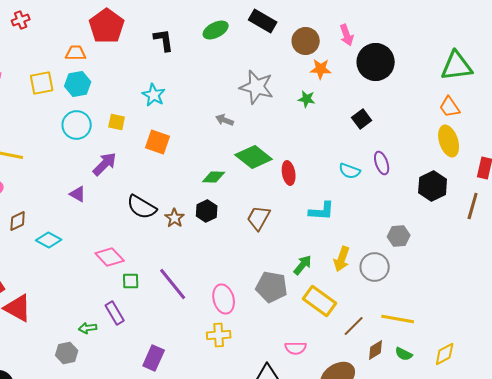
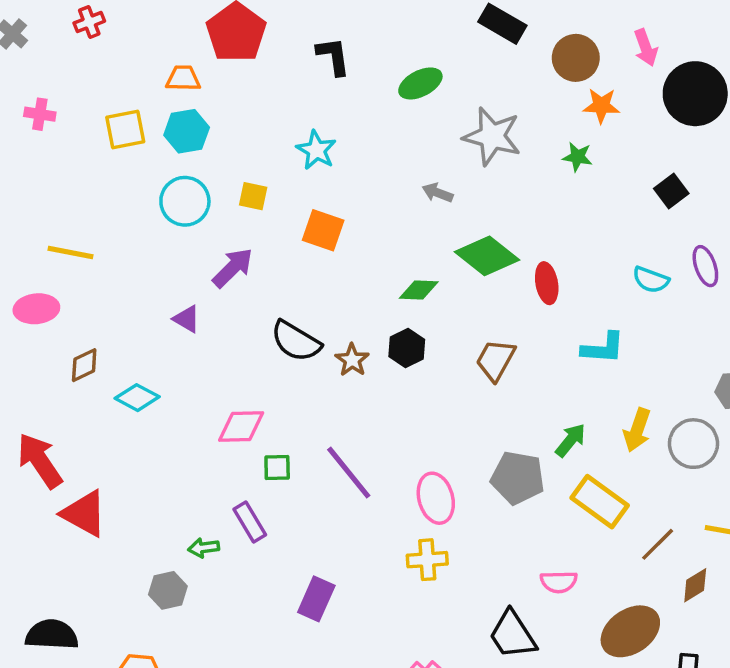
green ellipse: (216, 30) -> (420, 83), moved
pink diamond: (110, 257) -> (241, 427), turned -48

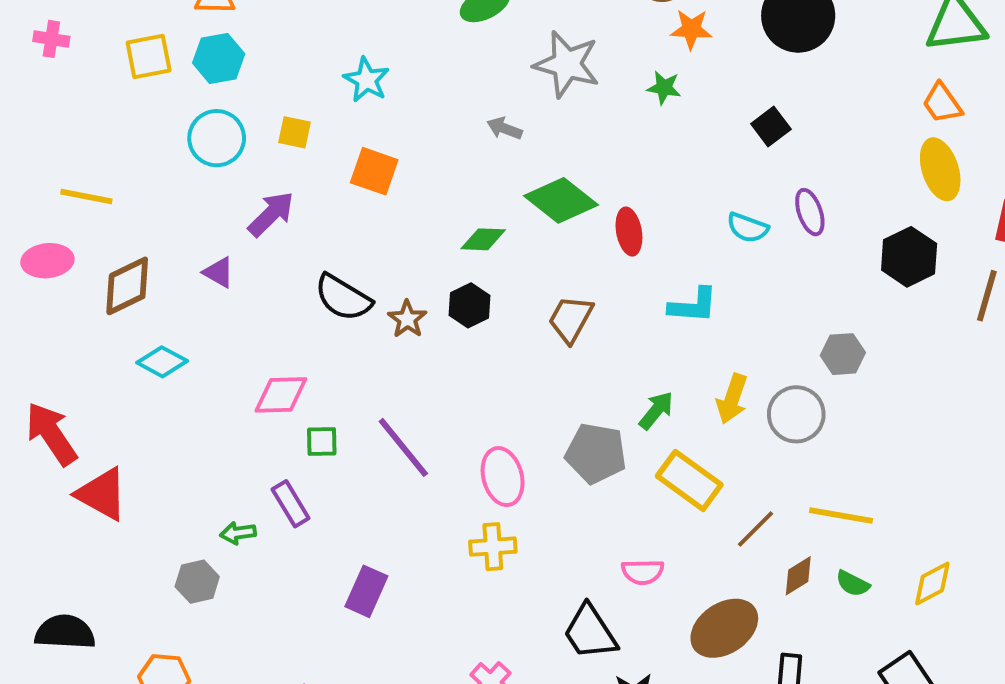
brown diamond: (84, 365) -> (127, 286), moved, size x1.5

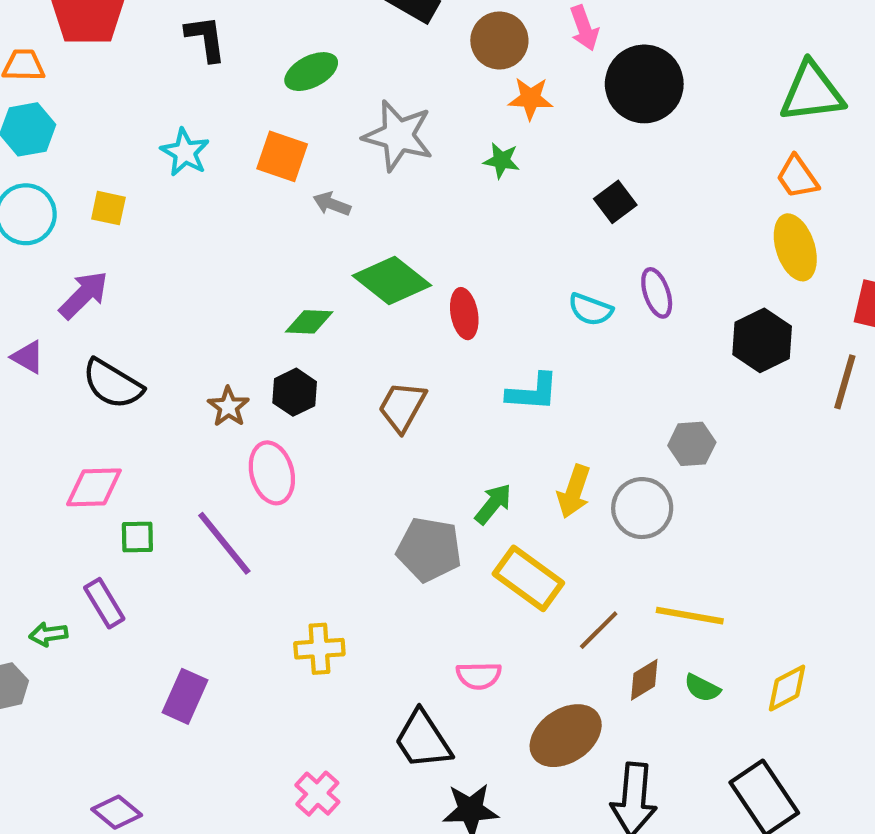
orange square: (374, 171) -> (282, 156), moved
black semicircle: (343, 298) -> (113, 384), moved
pink ellipse: (503, 477) -> (272, 473), moved

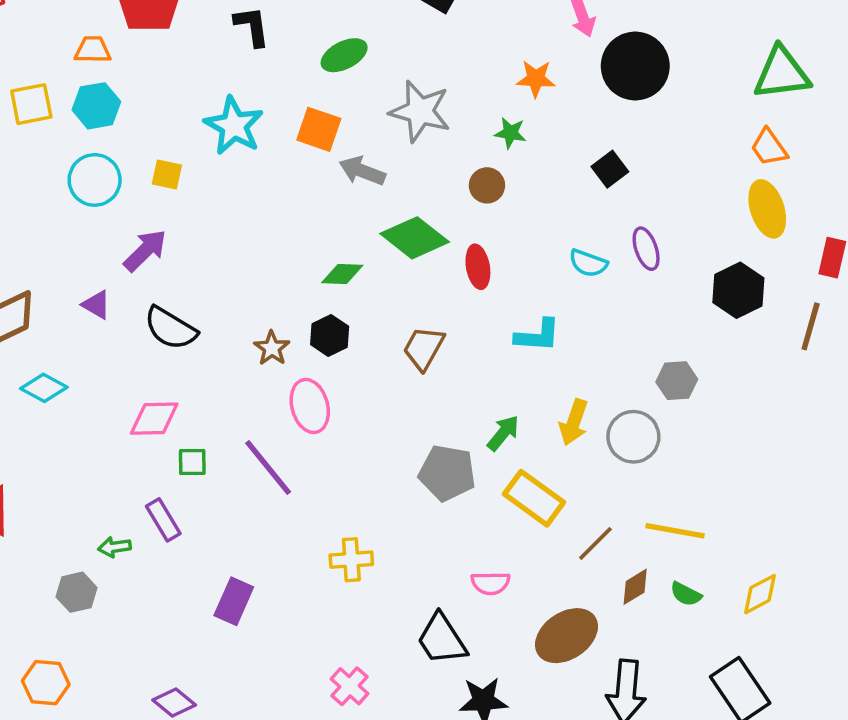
brown circle: (499, 40) -> (487, 185), moved, size x0.7
cyan star: (185, 152) -> (234, 126), size x1.4
gray arrow: (332, 204) -> (362, 171), size x1.4

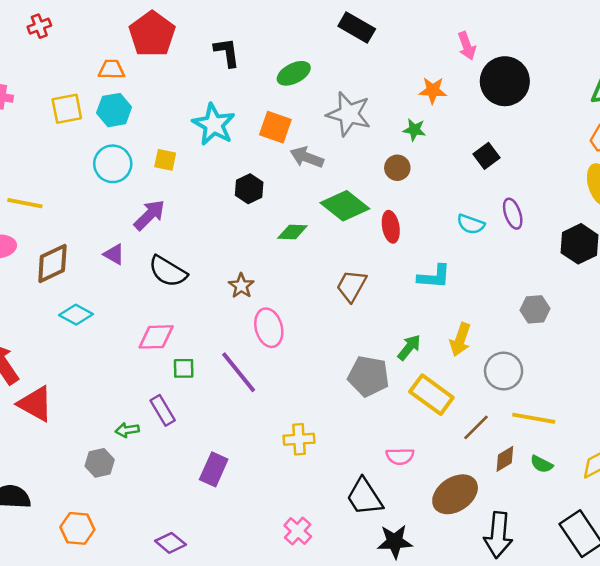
black hexagon: (330, 335) -> (249, 189), moved
gray circle: (633, 437) -> (504, 371), moved

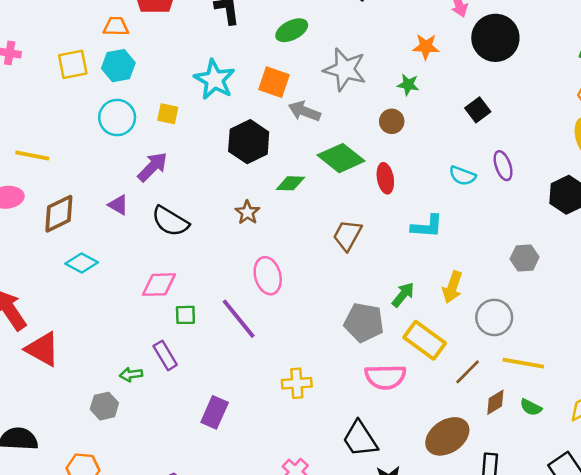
black hexagon: (249, 189) -> (249, 142), size x1.5
brown star: (241, 286) -> (247, 212), moved
pink semicircle: (400, 456) -> (385, 377), moved, size x1.5

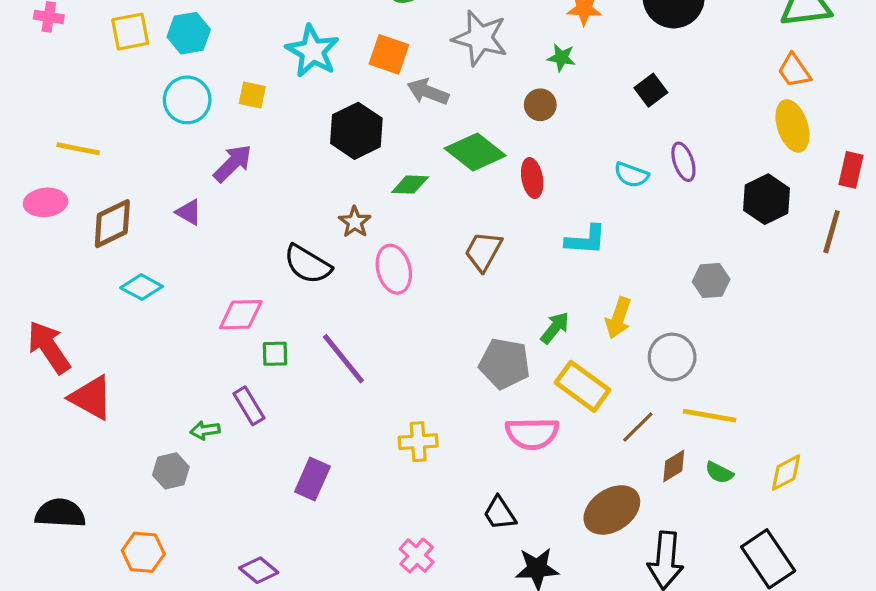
black semicircle: (170, 221) -> (308, 264), moved
pink ellipse: (268, 276) -> (394, 269), moved
black trapezoid: (360, 439) -> (500, 513), size x0.7

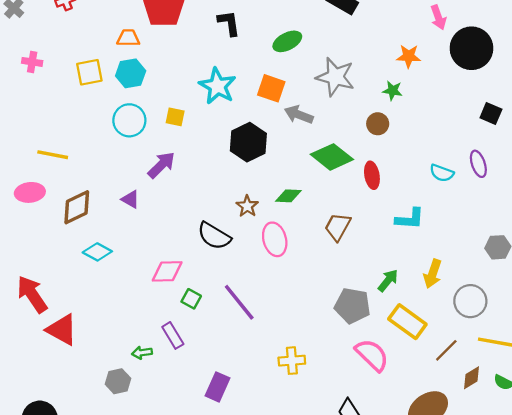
black square: (651, 90) -> (491, 113), moved, turned -30
green diamond: (410, 185) -> (288, 196), moved
green square: (275, 354) -> (191, 299), turned 30
pink semicircle: (532, 433) -> (372, 355), turned -135

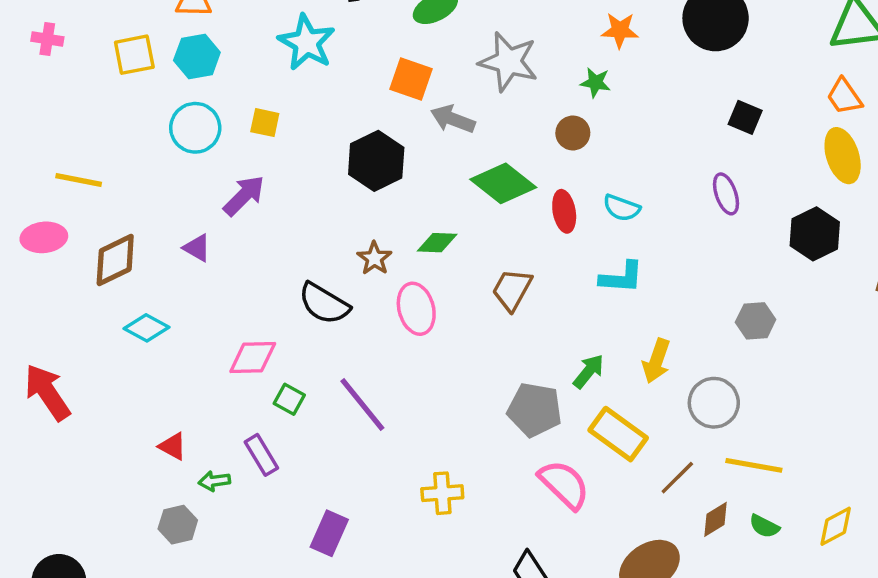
cyan star: (217, 86) -> (307, 43), moved
cyan semicircle: (442, 173) -> (622, 208), moved
red triangle: (62, 330) -> (173, 446), moved, size x0.6

